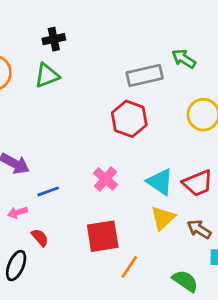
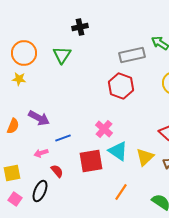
black cross: (54, 39) -> (80, 27), moved
green triangle: (47, 76) -> (62, 55), turned -36
cyan triangle: (160, 182) -> (118, 151), moved
red square: (103, 236) -> (91, 161), moved

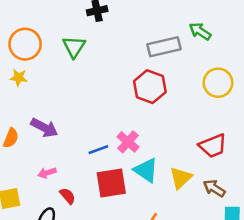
blue line: (63, 138) -> (98, 150), moved

